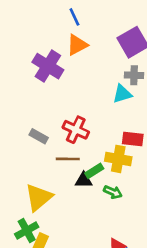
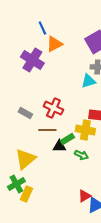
blue line: (74, 17) -> (42, 28), moved

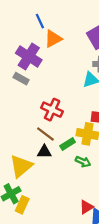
gray rectangle: (25, 113) -> (21, 79), moved
brown line: (47, 130) -> (45, 134), turned 36
black triangle: (59, 146) -> (44, 152), moved

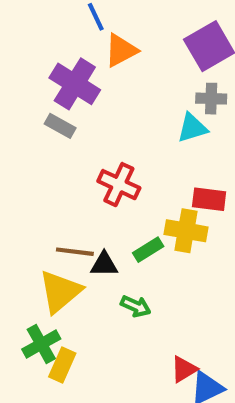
brown line: (45, 134) -> (75, 252), moved, turned -30
green arrow: (83, 162) -> (136, 306), moved

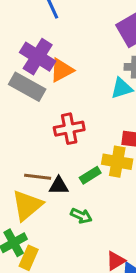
orange triangle: (121, 50) -> (62, 70), moved
gray rectangle: (60, 126) -> (27, 87), size x1.6
red cross: (119, 185) -> (69, 129), turned -36

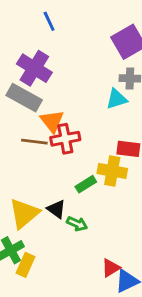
orange triangle: (62, 70) -> (52, 121), moved, turned -40
brown line: (38, 177) -> (34, 142), moved
black triangle: (59, 186) -> (56, 209), moved, turned 36

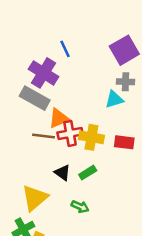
blue line: (49, 21) -> (65, 49), moved
orange triangle: (52, 121) -> (59, 118), turned 45
yellow cross: (112, 171) -> (91, 137), moved
black triangle: (56, 209) -> (62, 173), moved

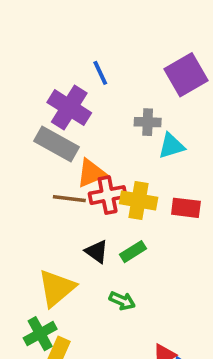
gray cross: (126, 82) -> (148, 122), moved

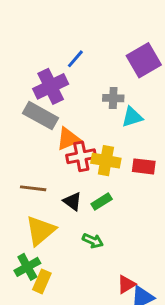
blue line: (100, 73) -> (75, 59), turned 66
purple cross: (69, 108) -> (51, 86), turned 32
brown line: (69, 199) -> (33, 188), moved

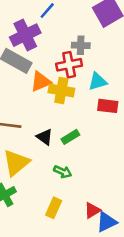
cyan triangle: (132, 117) -> (97, 81), moved
red cross: (81, 156) -> (69, 65), moved
yellow cross: (106, 161) -> (61, 90), moved
yellow rectangle: (42, 281) -> (54, 208), moved

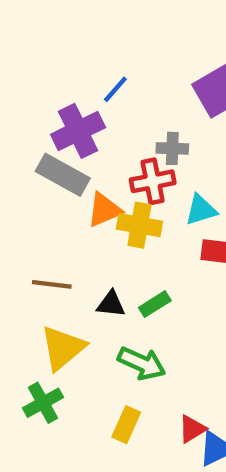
black triangle: (45, 137) -> (111, 304), turned -30
green arrow: (63, 172) -> (142, 363), size x1.5

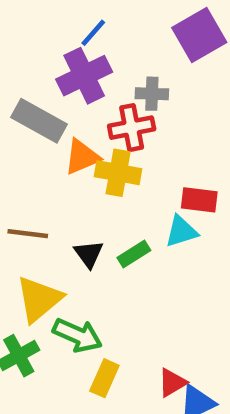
purple cross: (78, 131) -> (84, 76), moved
cyan triangle: (201, 210) -> (181, 231), moved
black triangle: (111, 304) -> (89, 254), turned 48
green arrow: (142, 363) -> (77, 335), moved

